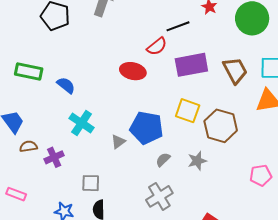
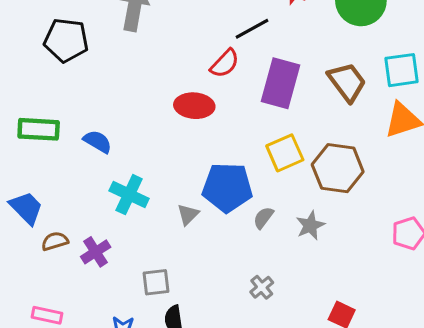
purple rectangle: (191, 65) -> (281, 83), turned -56
yellow square: (188, 111) -> (285, 153), turned -35
gray semicircle: (163, 160) -> (263, 218), moved
gray cross: (159, 196) -> (262, 287), size x0.6

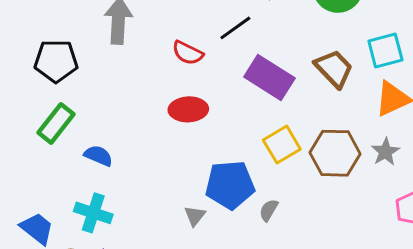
red semicircle: (225, 63) -> (188, 53), moved, turned 80
purple rectangle: (281, 83) -> (269, 78), turned -66
green rectangle: (39, 129) -> (56, 123), moved, turned -48
cyan cross: (129, 195) -> (93, 213), moved
gray star: (310, 225) -> (385, 152), moved

